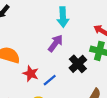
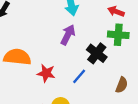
blue line: (50, 80) -> (79, 76), moved

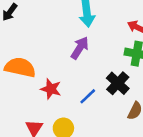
black cross: (97, 53) -> (118, 83), moved

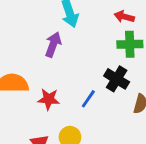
purple arrow: (80, 48) -> (53, 44), moved

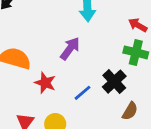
purple arrow: (53, 44) -> (70, 49), moved

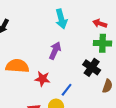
blue line: (82, 93) -> (67, 90), moved

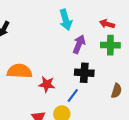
purple arrow: (55, 51) -> (79, 44), moved
black cross: (92, 67) -> (84, 73), moved, turned -30

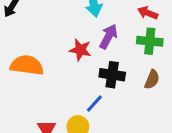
red star: (47, 84) -> (80, 50), moved
brown semicircle: (116, 91) -> (152, 79), moved

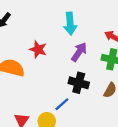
red star: (80, 50) -> (38, 49), moved

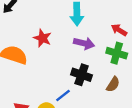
purple arrow: (79, 52) -> (84, 43), turned 66

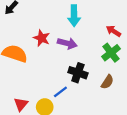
purple arrow: (84, 43) -> (67, 43), moved
green cross: (117, 53) -> (111, 53), turned 36

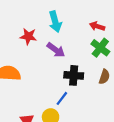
red star: (42, 38) -> (28, 36), moved
purple arrow: (67, 43) -> (56, 50), turned 36

